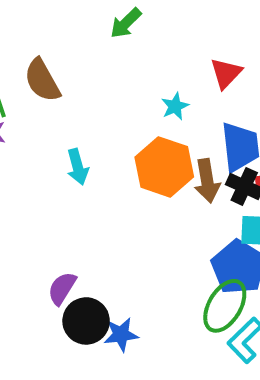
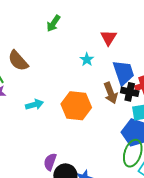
cyan arrow: (78, 167) -> (34, 105), moved, turned -78
orange hexagon: (164, 167) -> (76, 106), moved

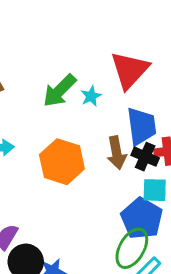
green arrow: (53, 23) -> (60, 91), moved, size x1.4
red triangle: (109, 38) -> (130, 70), size x1.6

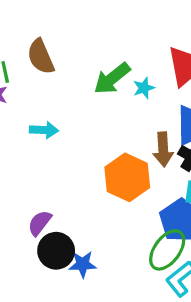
orange hexagon: (62, 162) -> (127, 177), moved

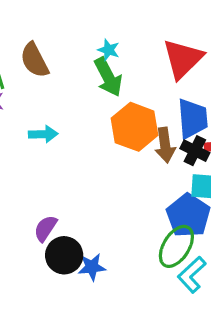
green arrow: (112, 78) -> (108, 77), turned -75
cyan star: (144, 88) -> (109, 50), moved, turned -30
orange hexagon: (127, 177) -> (135, 127), moved

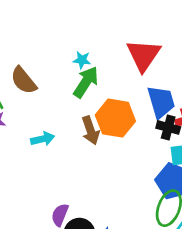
green arrow: (108, 77) -> (86, 82), turned -108
brown arrow: (165, 145) -> (91, 130), moved

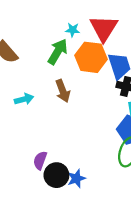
cyan star: (82, 60) -> (73, 30), moved
orange hexagon: (115, 118) -> (91, 57), moved

